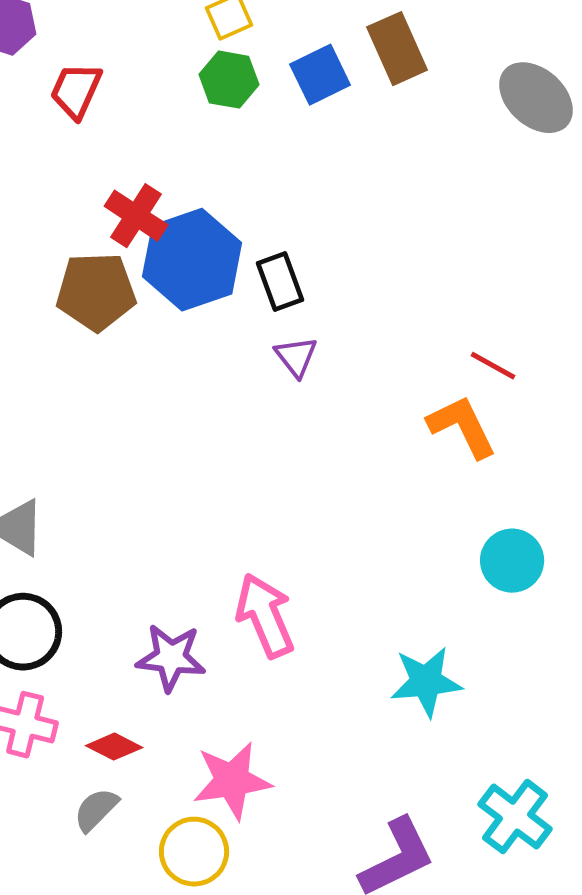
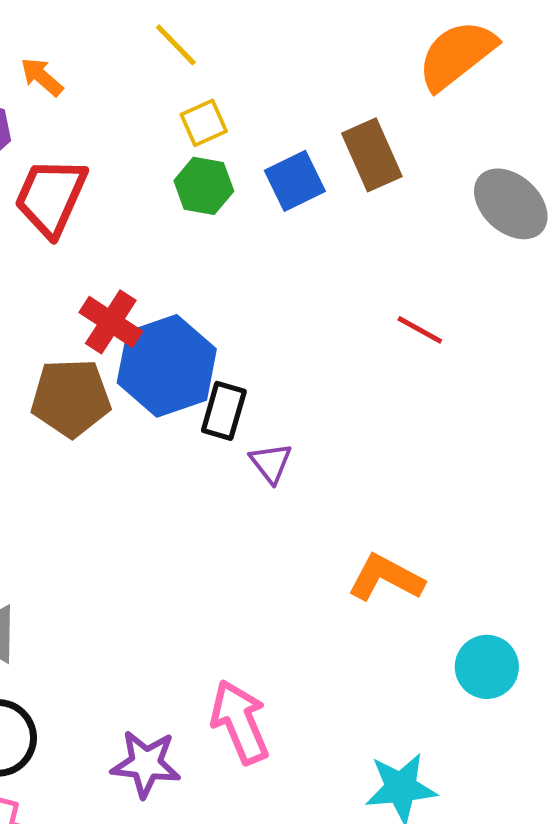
red trapezoid: (76, 91) -> (51, 197), size x1.4
black rectangle: (280, 282) -> (224, 411), moved, turned 36
red line: (493, 366) -> (420, 330), moved
orange L-shape: (462, 427) -> (386, 578), moved, turned -36

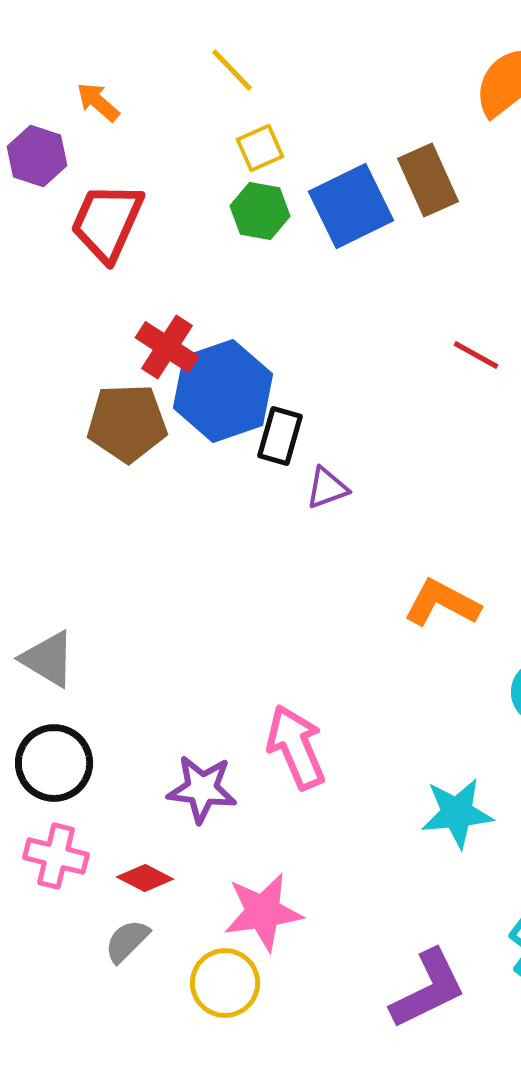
blue square: (295, 181) -> (351, 206), size x1.4
purple triangle: (271, 463) -> (327, 488), turned 48

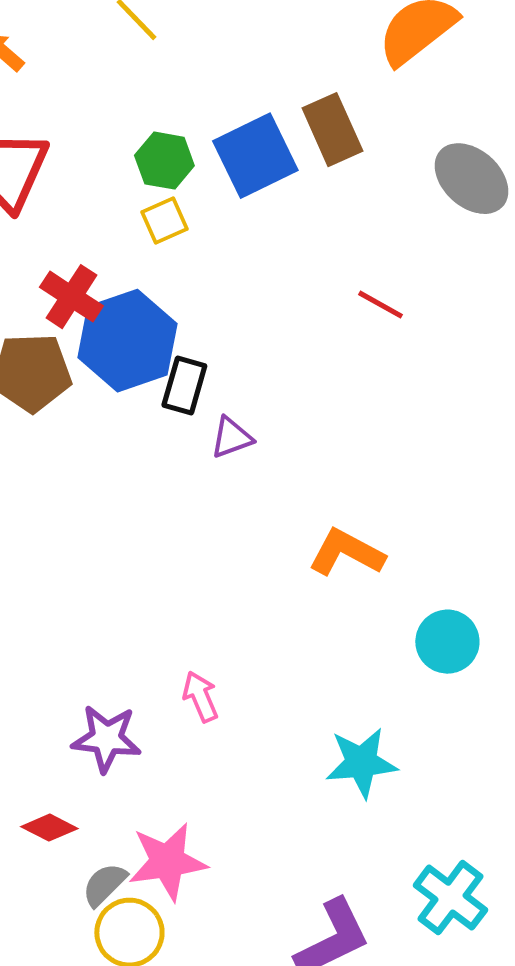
yellow square: (260, 148) -> (164, 221), moved
pink arrow: (296, 747) -> (200, 697), size x0.6
gray semicircle: (127, 941) -> (104, 885), moved

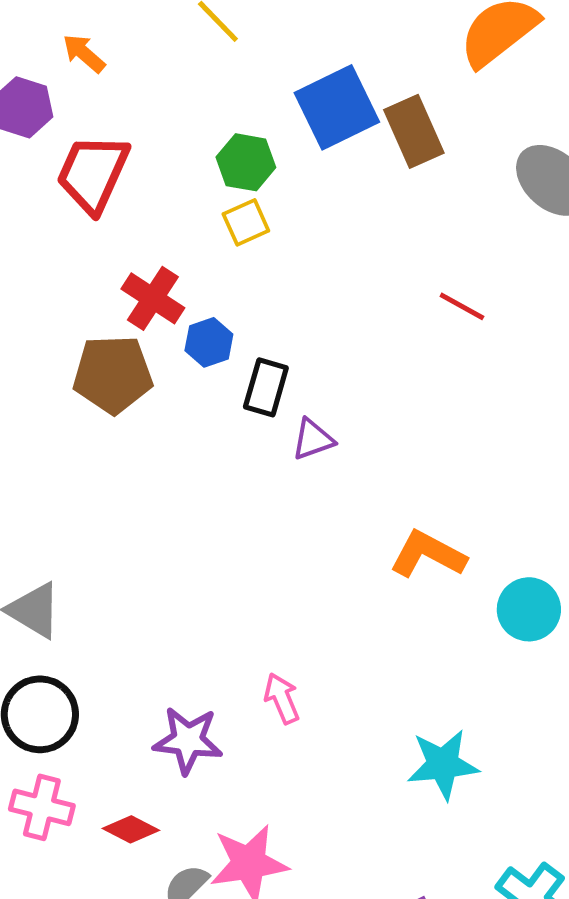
blue square: (255, 156) -> (337, 107), moved
blue hexagon: (127, 341) -> (209, 342), size x0.5
cyan circle: (447, 642) -> (529, 609), moved

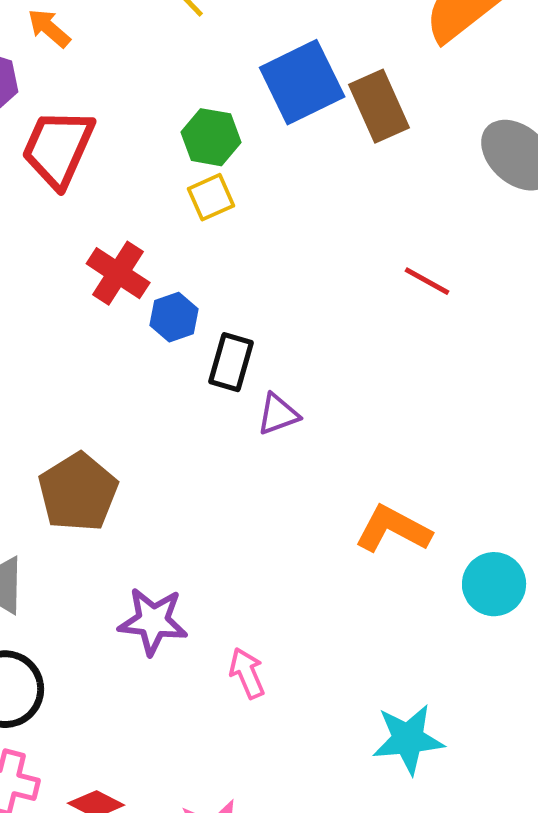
brown pentagon: (113, 374) -> (78, 492), moved, turned -30
purple star: (188, 740) -> (153, 621), moved

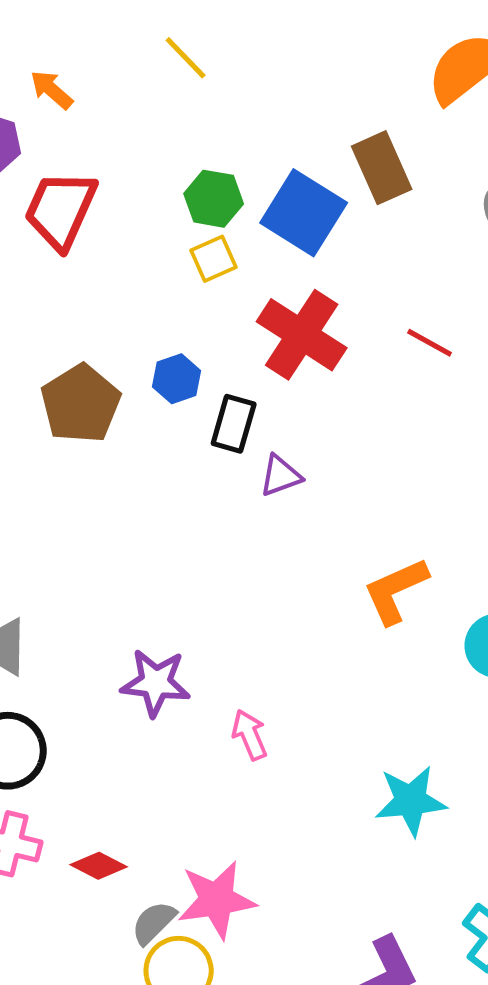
blue square: (302, 82) -> (304, 213), moved, turned -32
red cross: (118, 273) -> (302, 335), moved, size x1.4
brown pentagon: (78, 492) -> (81, 404), moved
orange L-shape: (393, 529) -> (396, 591), turned -52

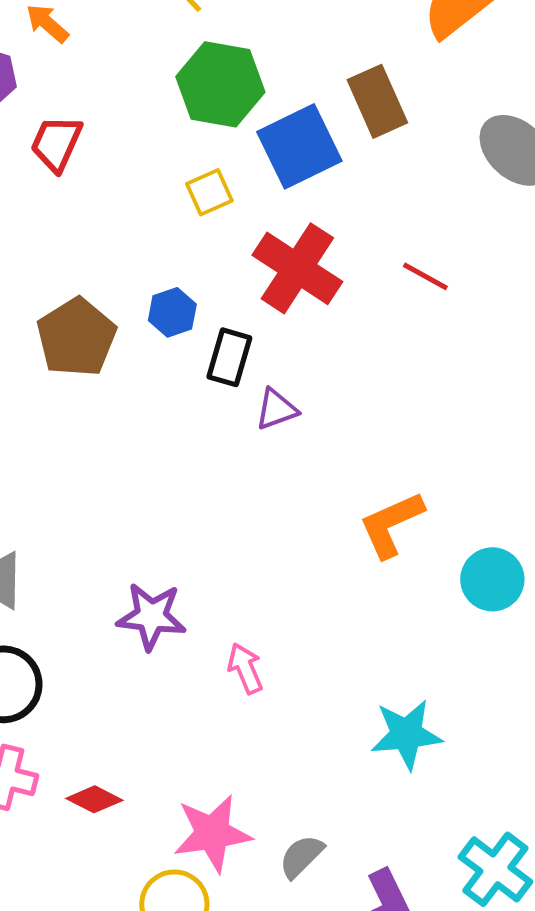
green hexagon: (214, 199) -> (220, 84), moved, size x1.5
red trapezoid: (61, 210) -> (56, 143), size x0.7
blue square: (304, 213) -> (299, 146), turned 32
gray semicircle: (154, 923) -> (301, 856), moved

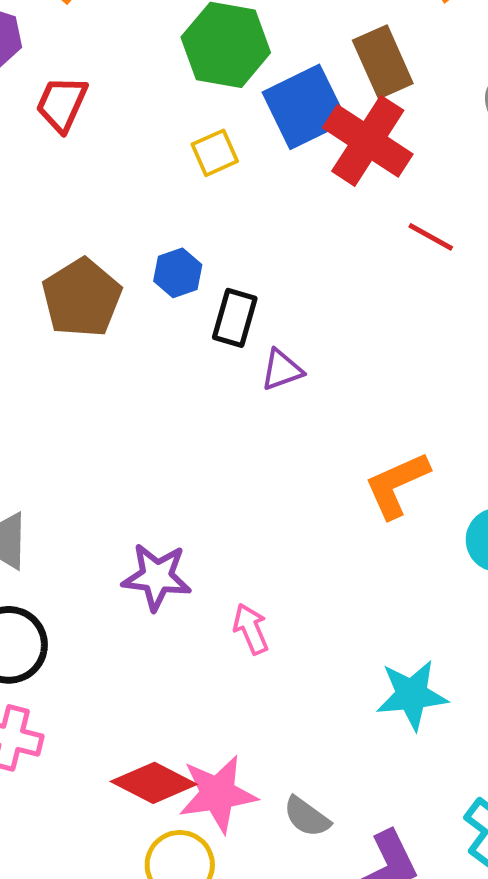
red cross: (297, 268) -> (368, 141), moved
red diamond: (94, 799) -> (154, 783), moved, size x1.5
gray semicircle: (301, 856) -> (307, 817), turned -99

